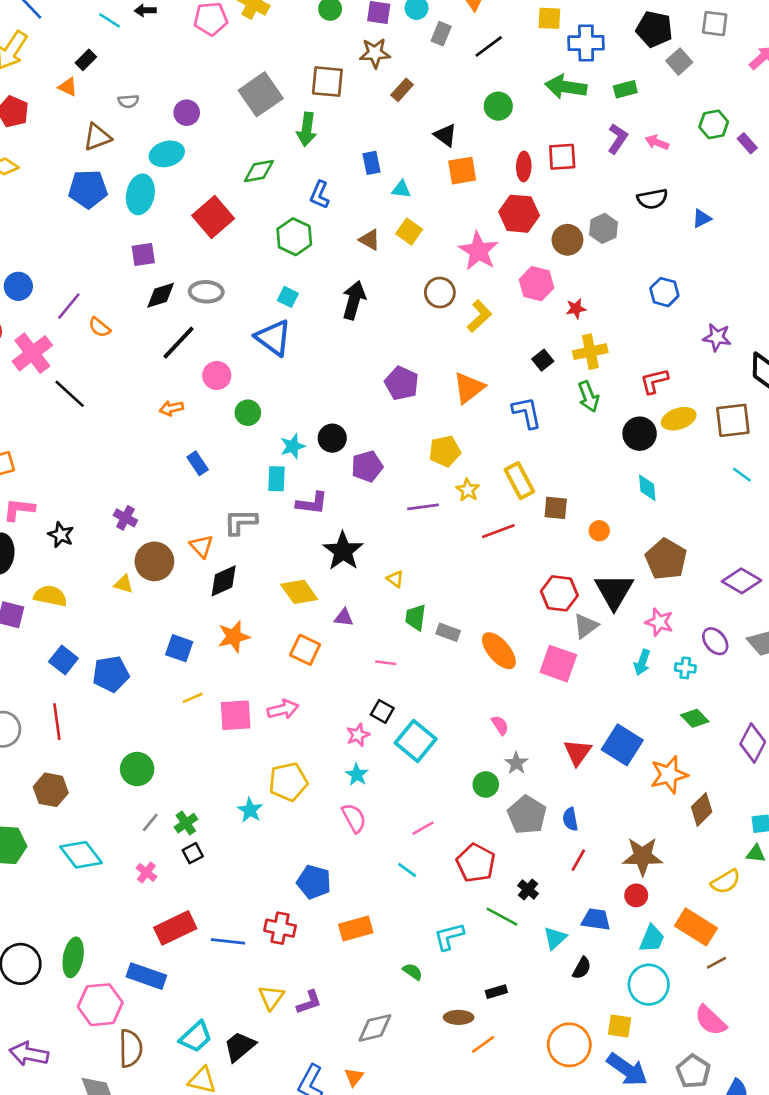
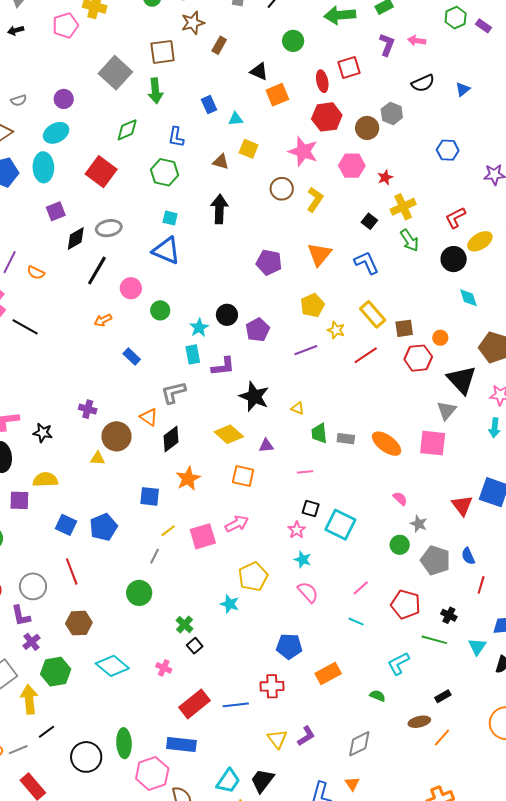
red hexagon: (559, 593) -> (418, 358), moved
gray line: (150, 822) -> (155, 556), moved

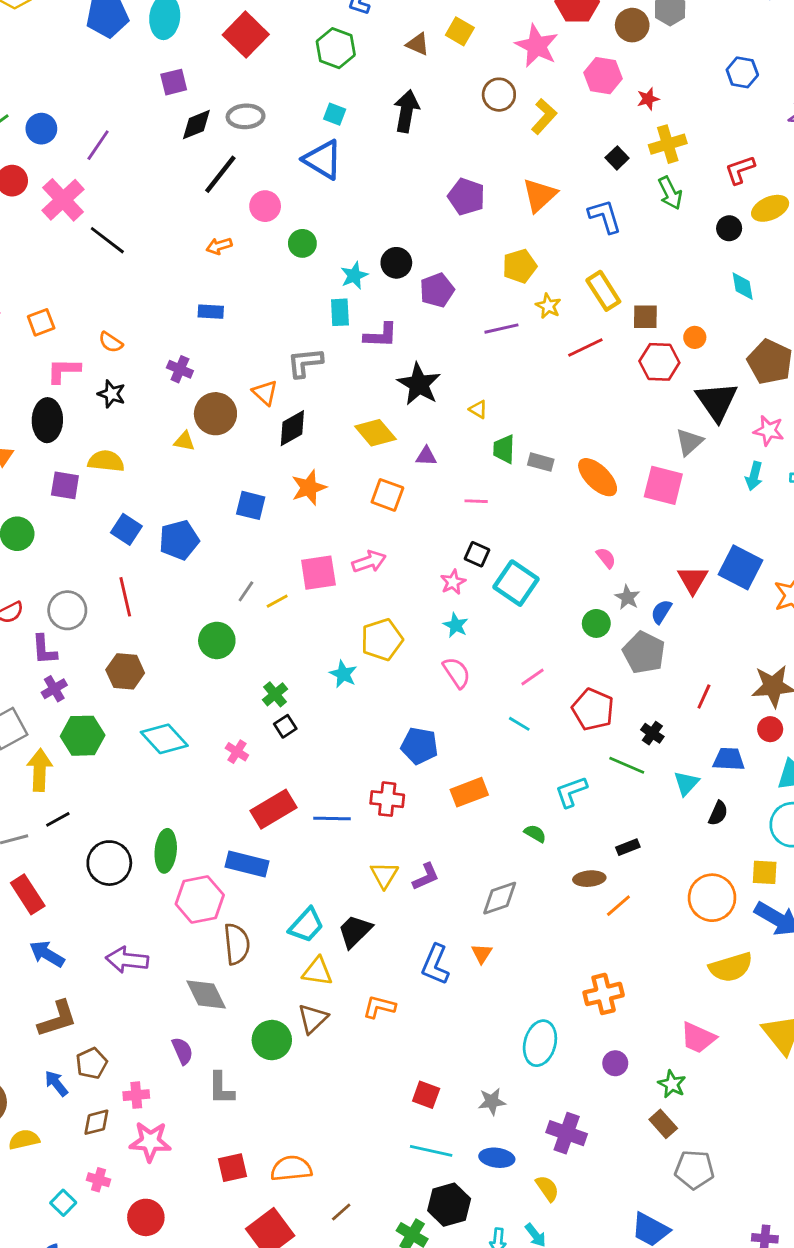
black circle: (454, 259) -> (729, 228), size x0.7
orange semicircle: (36, 273) -> (111, 342), moved
blue rectangle: (132, 356) -> (211, 312), moved, turned -48
yellow line: (168, 531) -> (277, 601), moved
blue semicircle: (468, 556) -> (661, 612), moved, turned 48

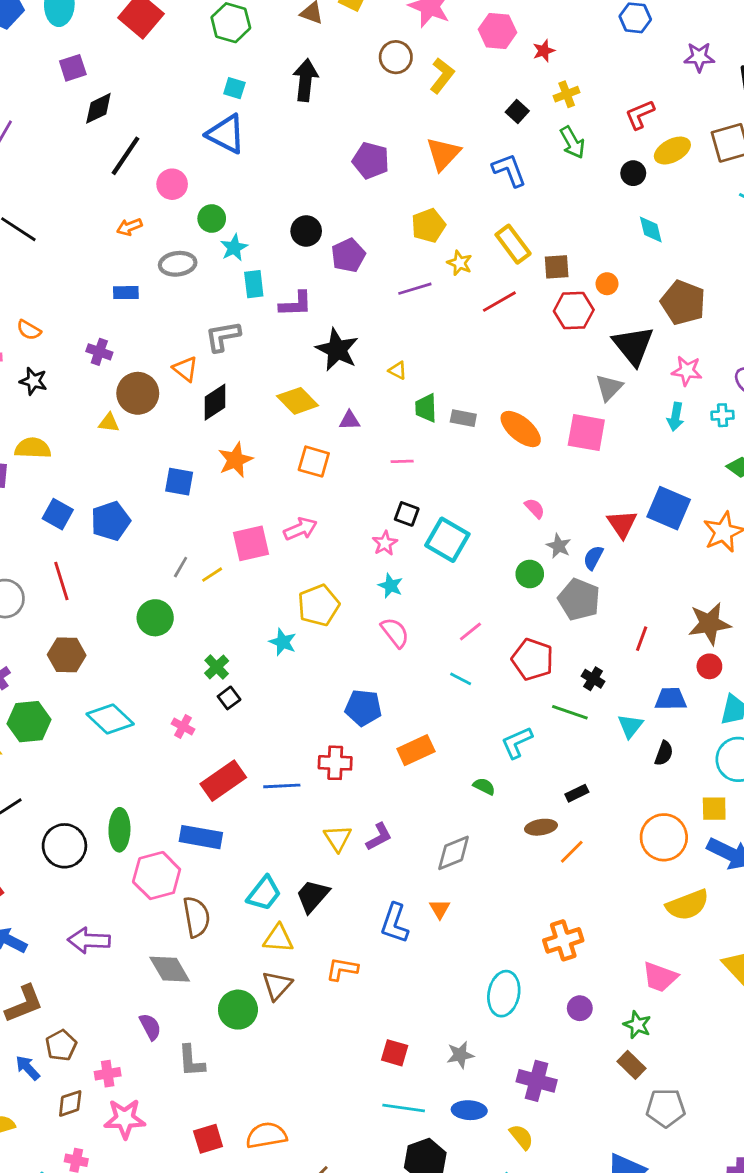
gray ellipse: (246, 116) -> (178, 264), moved
yellow cross: (668, 144) -> (567, 94), size x0.7
cyan star: (354, 276) -> (234, 248), moved

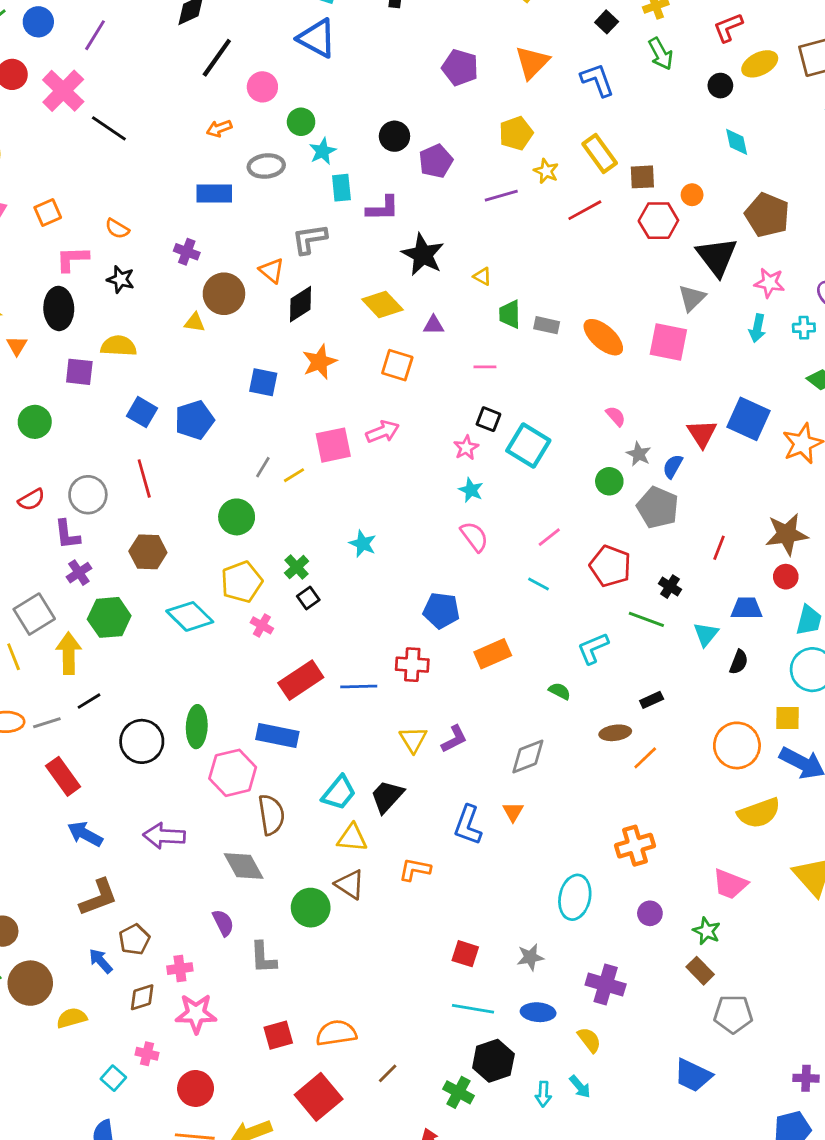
blue rectangle: (126, 293) -> (214, 194), size x1.4
yellow pentagon: (319, 605) -> (242, 582), moved
brown triangle: (277, 985) -> (350, 884), turned -40

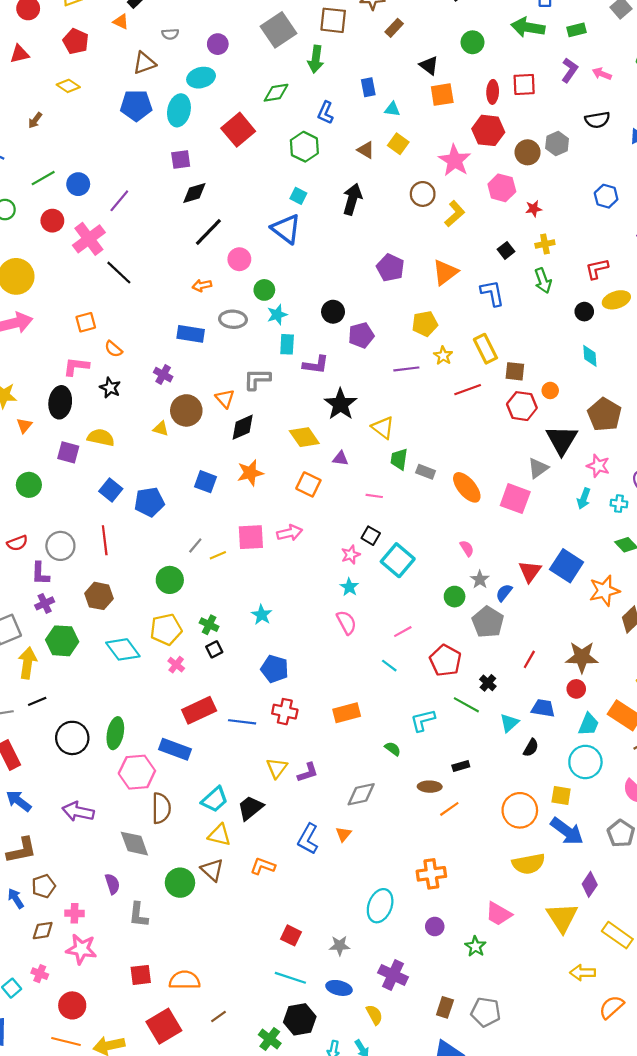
orange square: (48, 213) -> (86, 322), moved
yellow triangle: (482, 276) -> (383, 428), size x1.6
green cross: (297, 567) -> (209, 625), turned -30
blue pentagon: (441, 611) -> (275, 669), moved
brown rectangle: (700, 971) -> (445, 1007), moved, turned 54

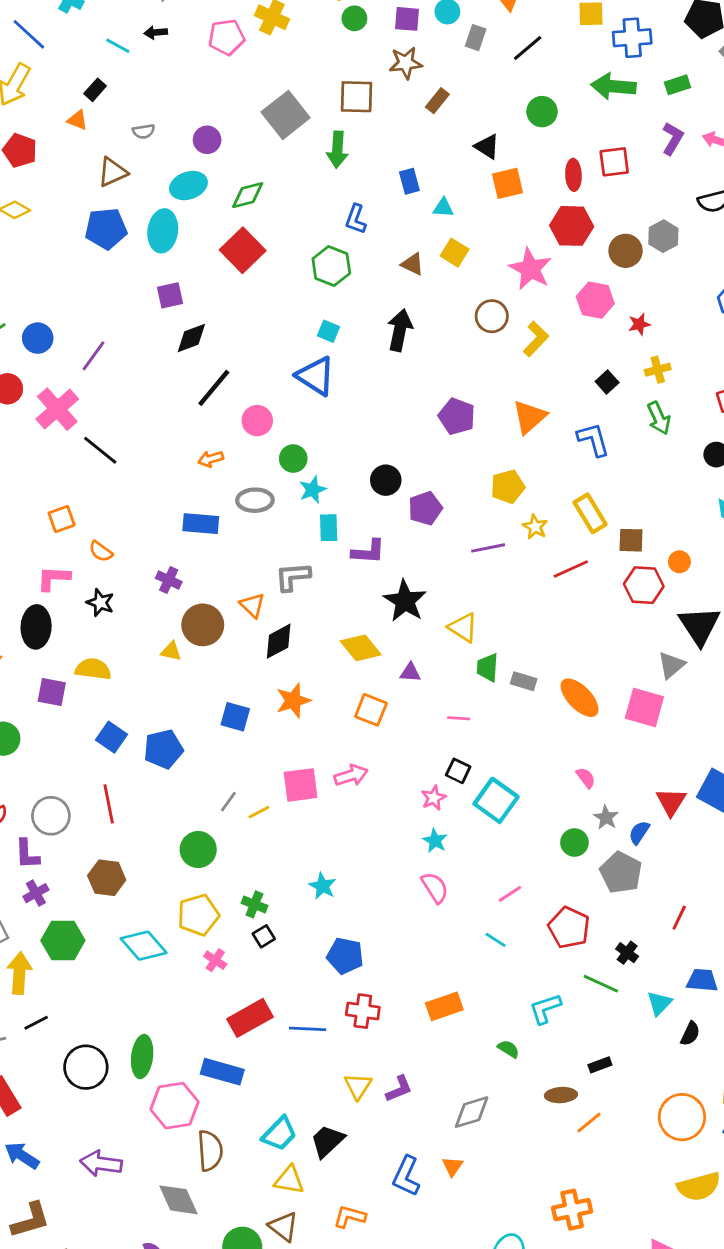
green diamond: (276, 93) -> (248, 195), moved

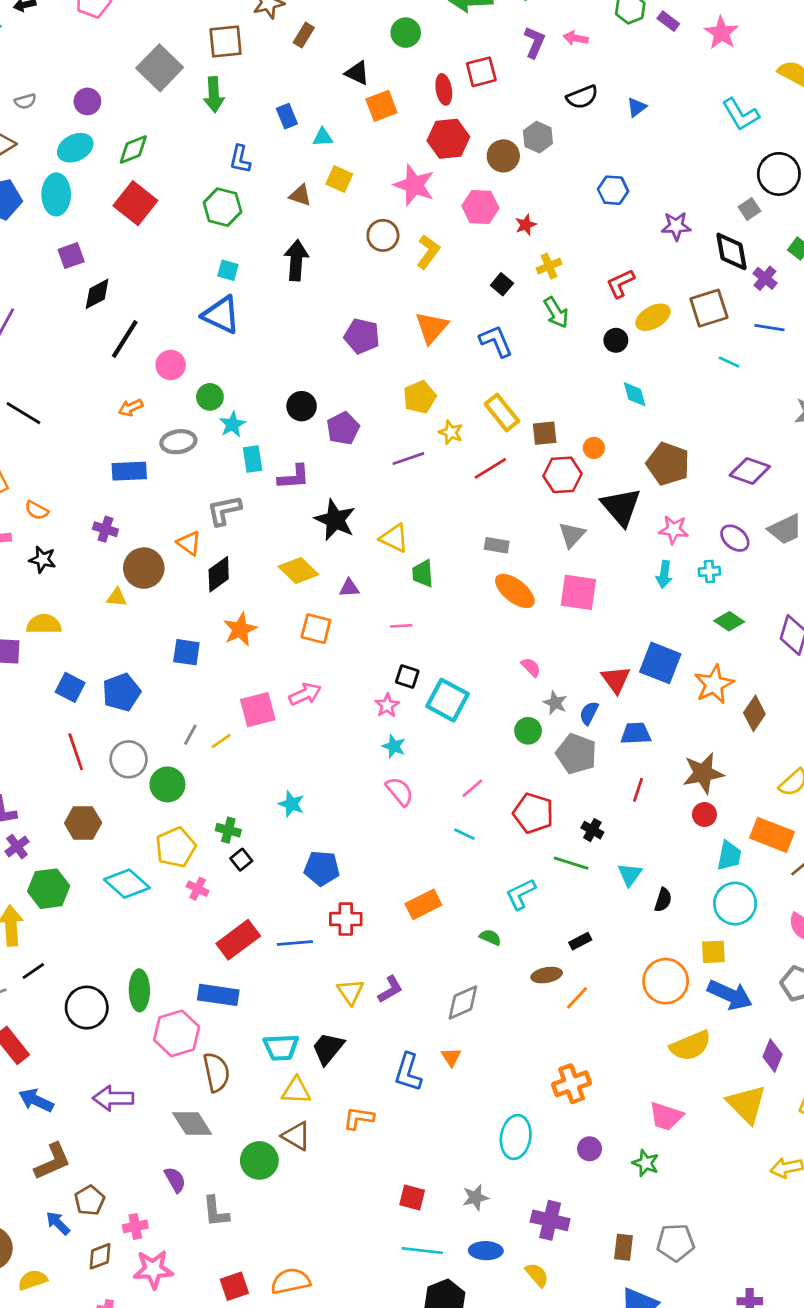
gray triangle: (671, 665) -> (572, 535), moved
gray rectangle: (524, 681) -> (497, 545), moved
gray circle: (51, 816) -> (129, 759), moved
blue trapezoid: (702, 980) -> (636, 733), moved
cyan trapezoid: (279, 1134) -> (281, 1047), turned 51

